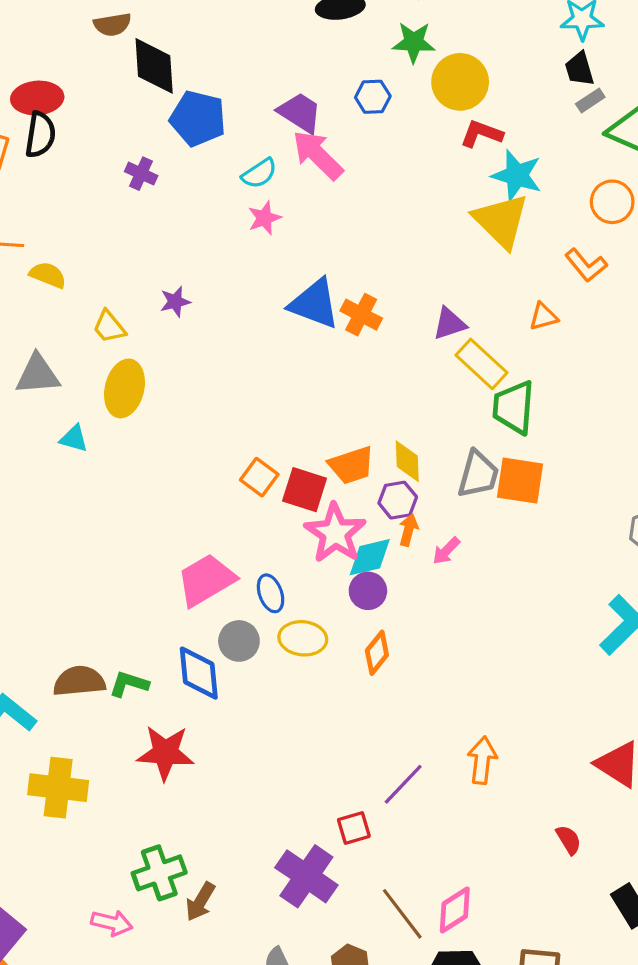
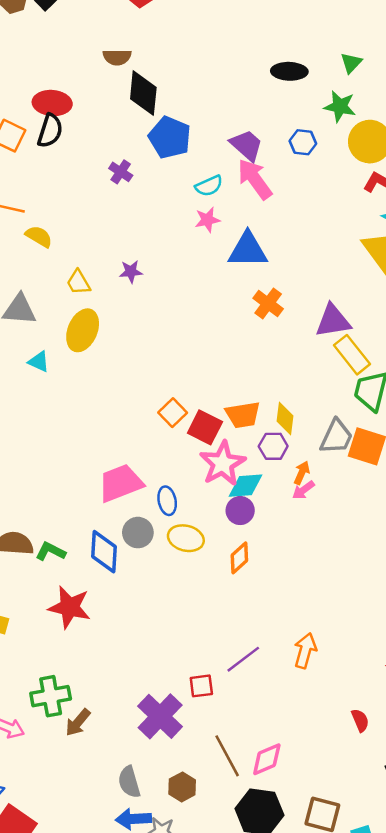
blue triangle: (314, 304) -> (248, 250), moved, turned -30
purple triangle: (449, 324) -> (333, 321), size x1.4
orange arrow: (409, 530) -> (302, 473), moved

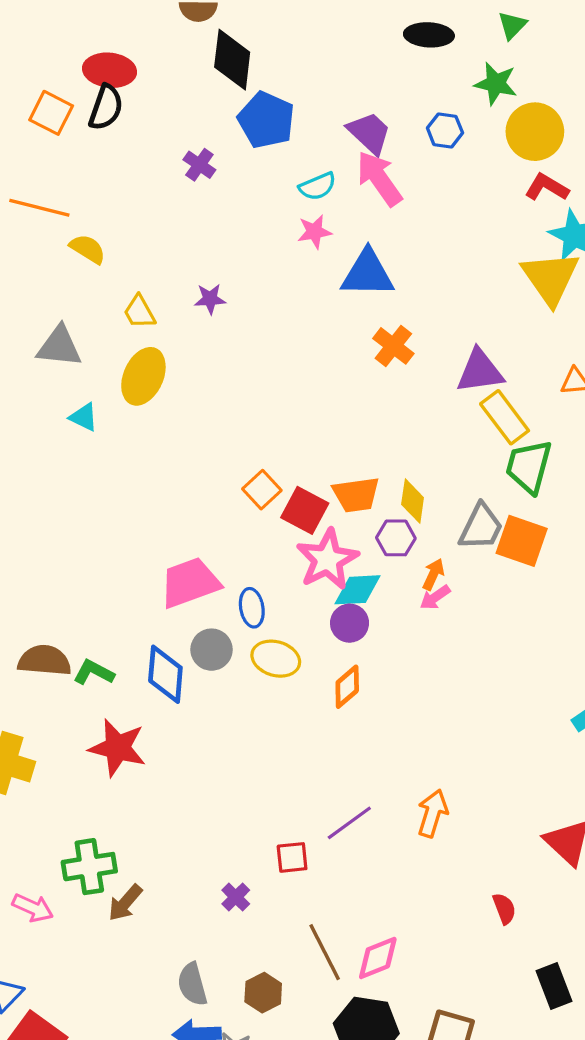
purple cross: (160, 716) -> (236, 897), size x0.5

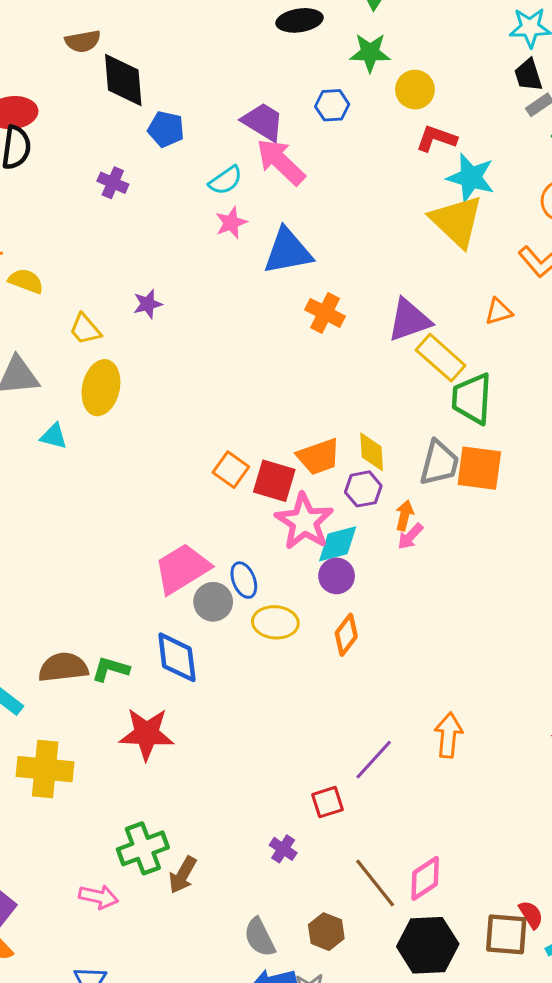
blue pentagon: (266, 120) -> (166, 129), size x0.7
yellow circle: (535, 132) -> (415, 90), size x0.7
gray circle: (212, 650) -> (213, 602), moved
red semicircle: (504, 909) -> (531, 915), moved

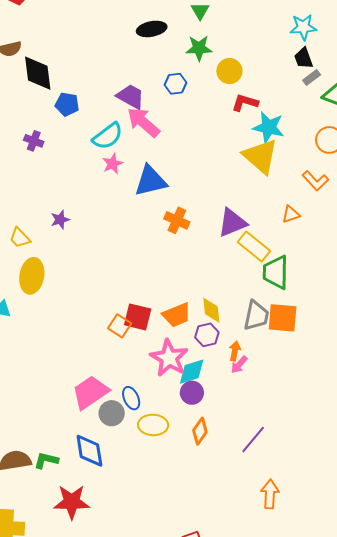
cyan semicircle: (225, 180) -> (108, 136), size x1.4
red square: (274, 481) -> (138, 317), moved
purple line: (374, 760) -> (253, 440), moved

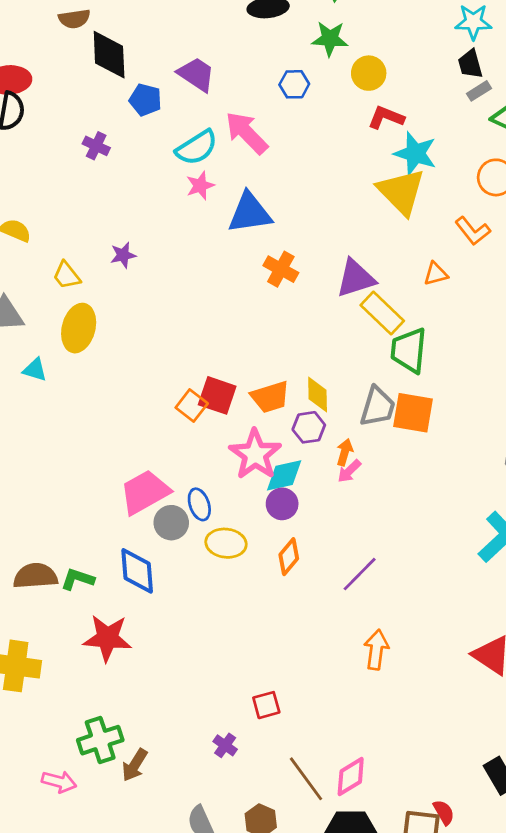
purple trapezoid: (131, 97) -> (196, 74), moved

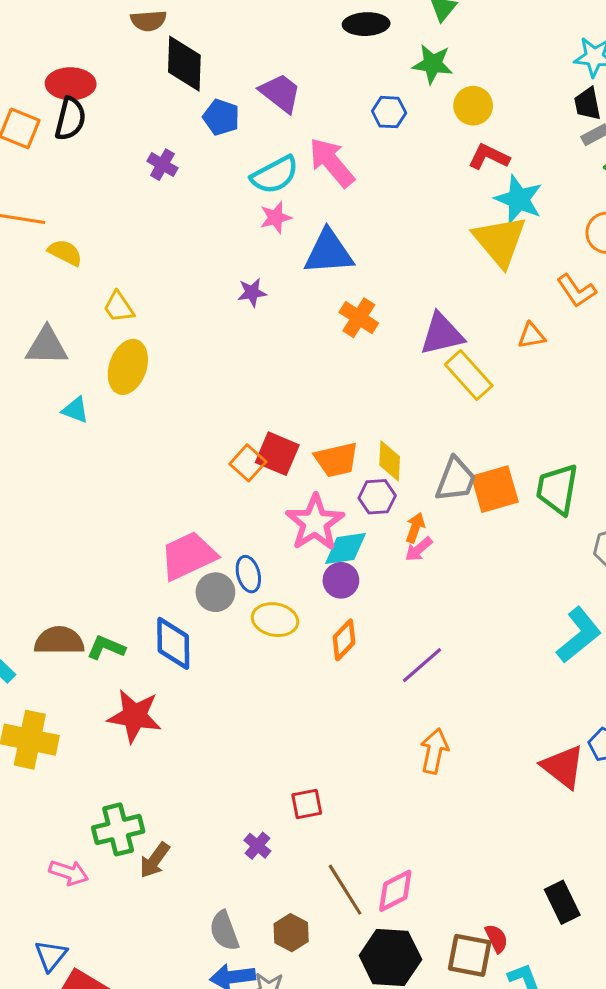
purple star: (123, 255) -> (252, 292), moved
green trapezoid: (409, 350) -> (557, 489), moved
orange square: (413, 413) -> (495, 489), turned -30

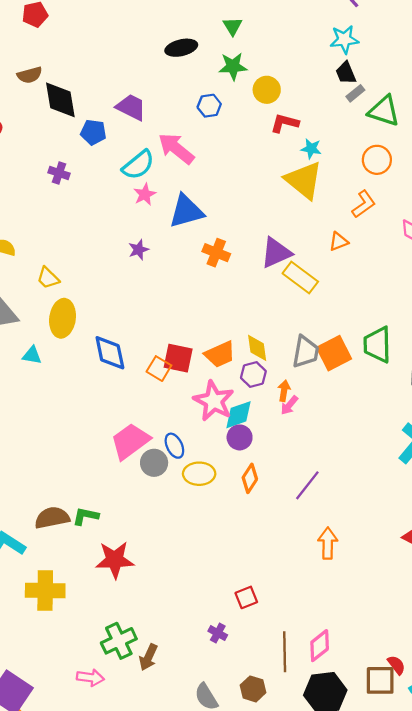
cyan star: (519, 199) -> (311, 149), size x0.6
orange L-shape: (576, 291) -> (364, 204), turned -80
blue diamond: (173, 643) -> (110, 353), moved
brown line: (345, 890) -> (285, 652), turned 42

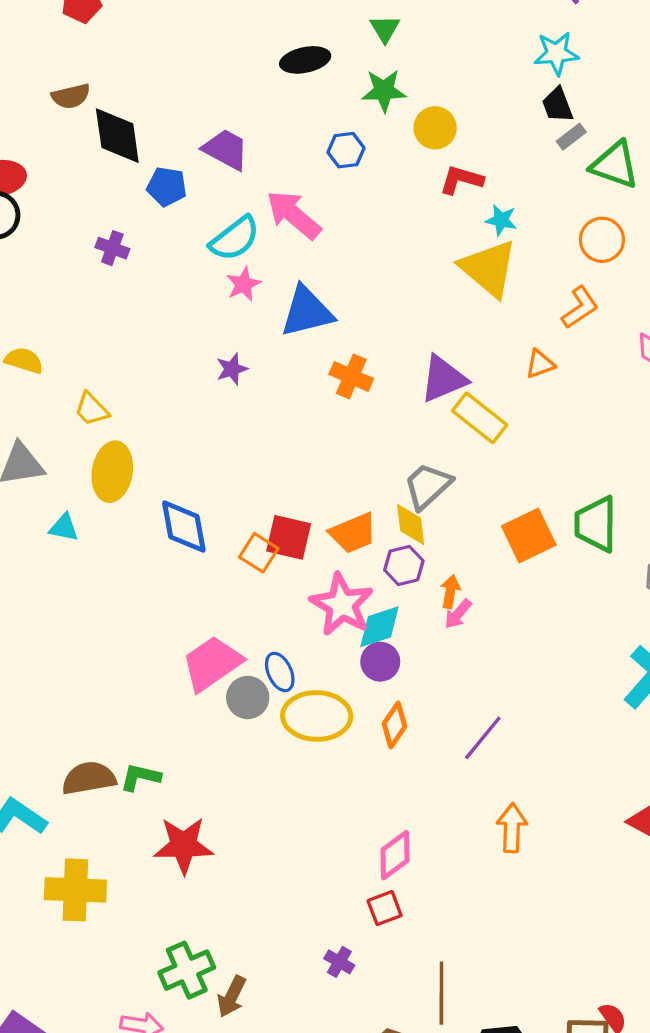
gray trapezoid: (306, 352) -> (428, 486), moved, turned -144
yellow ellipse: (199, 474) -> (317, 716), size x1.4
pink diamond: (320, 646) -> (395, 855), moved

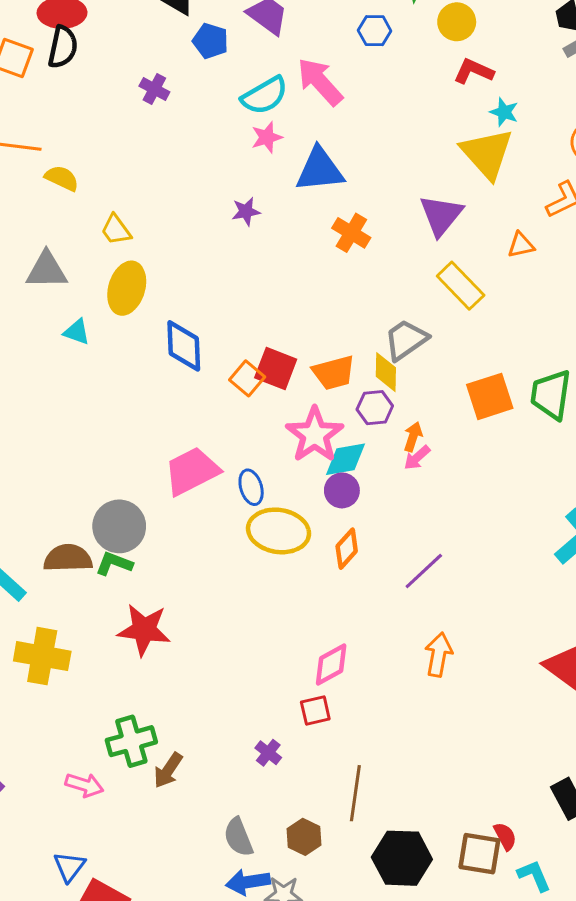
purple triangle: (443, 379) -> (441, 215), moved, turned -36
gray circle: (248, 698) -> (119, 526), moved, size x1.4

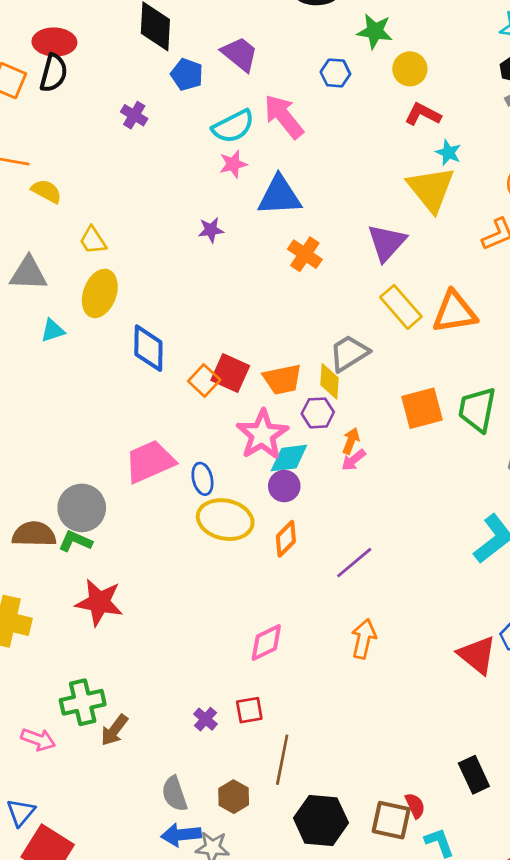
orange triangle: (521, 245) -> (454, 312), moved, size x1.8
cyan triangle: (77, 332) -> (53, 331), turned -40
red square: (315, 710) -> (249, 710), moved

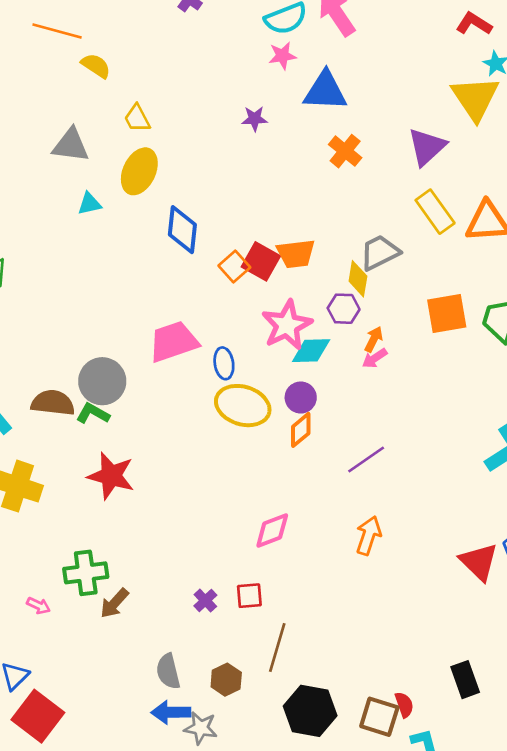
orange trapezoid: (282, 379) -> (296, 254), moved
purple circle: (284, 486) -> (301, 398), moved
pink arrow: (38, 739) -> (39, 606), size x0.7

